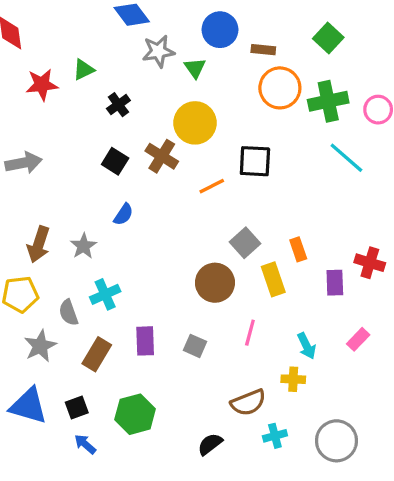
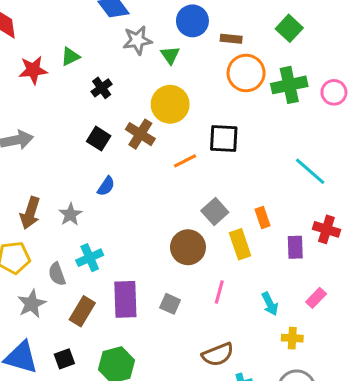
cyan line: (346, 158) -> (310, 171), moved
purple rectangle: (145, 341) -> (125, 299), size x1.4
yellow cross: (293, 379) -> (292, 338), moved

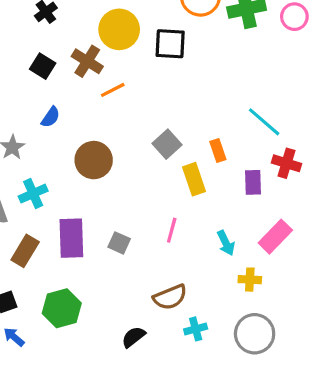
black square: (224, 139) -> (170, 44), moved
orange line: (185, 161) -> (113, 90), moved
cyan line: (310, 171) -> (264, 122), moved
brown circle: (188, 247) -> (94, 160), moved
pink rectangle: (316, 298) -> (275, 237), size x1.5

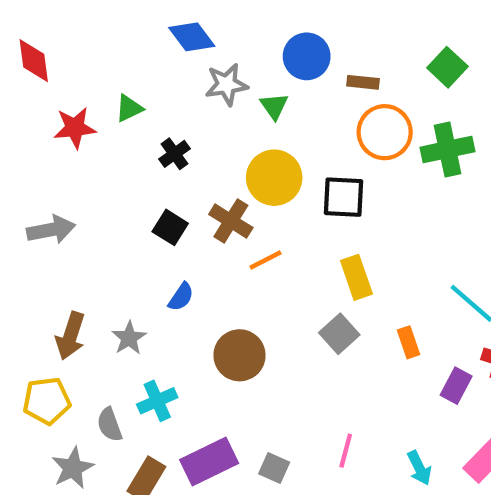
yellow rectangle: (194, 179) -> (356, 277), moved
purple rectangle: (253, 182) -> (456, 386), turned 30
purple rectangle: (71, 238) -> (209, 461), turned 66

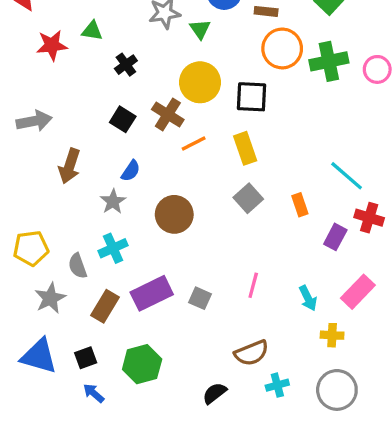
green triangle: (129, 108) -> (92, 31), turned 35
yellow rectangle: (356, 277) -> (245, 148), moved
brown arrow: (71, 336) -> (70, 166), moved
gray star: (129, 338) -> (113, 201), moved

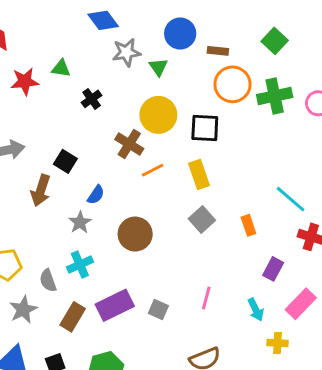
black square: (123, 119) -> (65, 161), moved
purple rectangle: (335, 237) -> (273, 269), moved

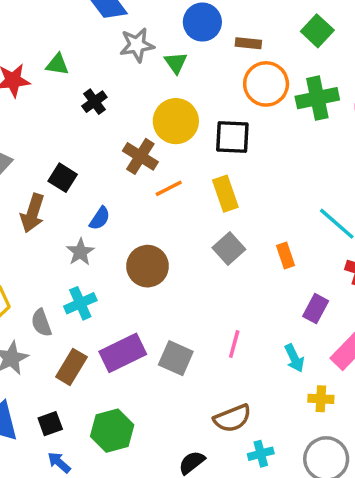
gray square: (158, 310) -> (176, 358), size x1.4

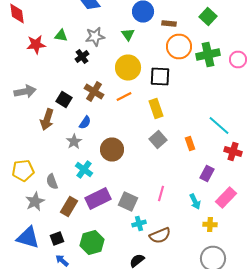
gray star: (137, 45) -> (95, 36), moved
brown cross: (140, 156) -> (94, 92), moved
orange line: (169, 188) -> (124, 96), moved
cyan cross: (80, 303) -> (84, 170), moved, turned -30
cyan cross: (261, 454) -> (139, 224), moved

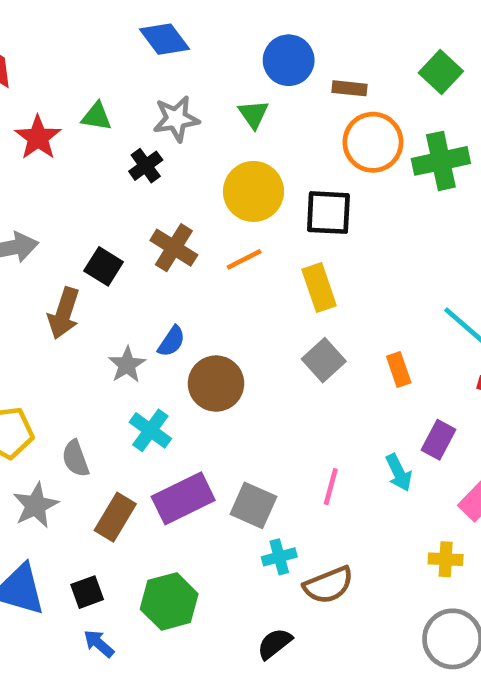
red star: (36, 44) -> (38, 138), turned -30
blue semicircle: (85, 122) -> (171, 341), moved
cyan arrow: (195, 202) -> (399, 473), moved

